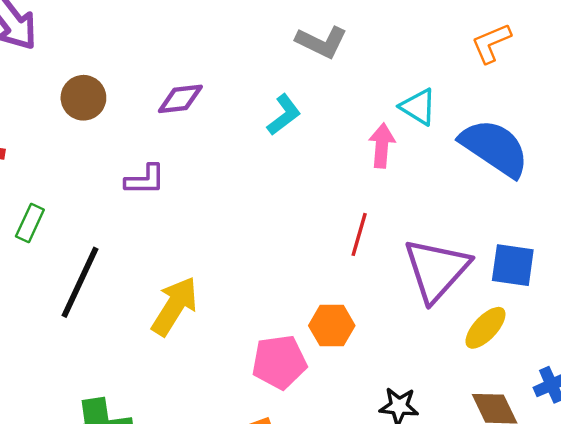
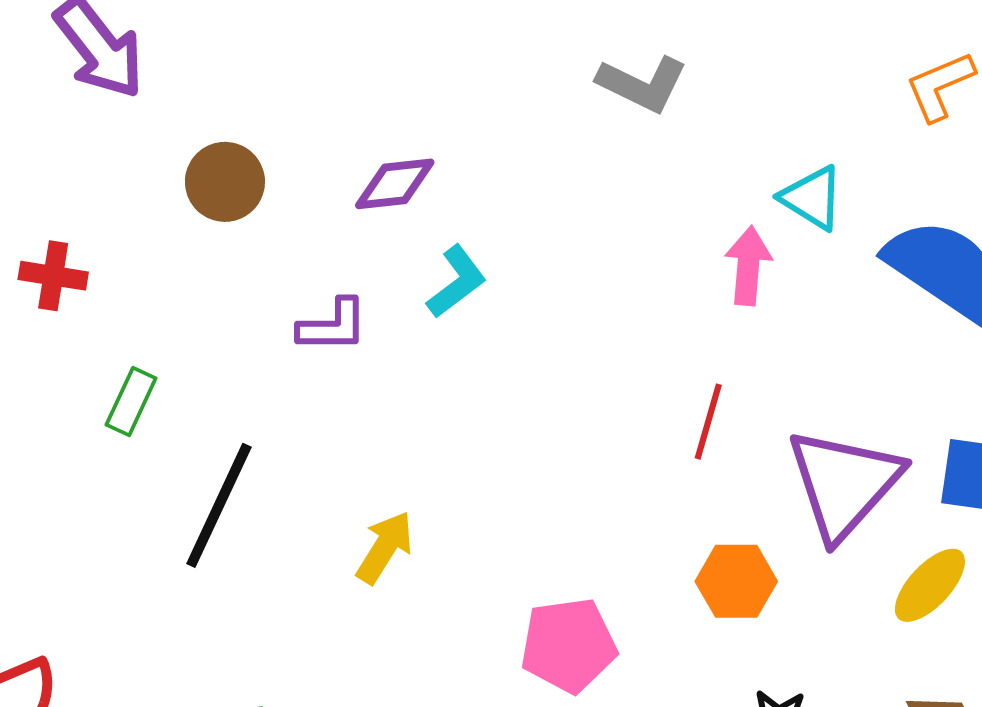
cyan L-shape: (284, 115) -> (457, 282), moved
yellow arrow: (175, 306) -> (385, 547), size x0.7
orange hexagon: (332, 326) -> (736, 581), moved

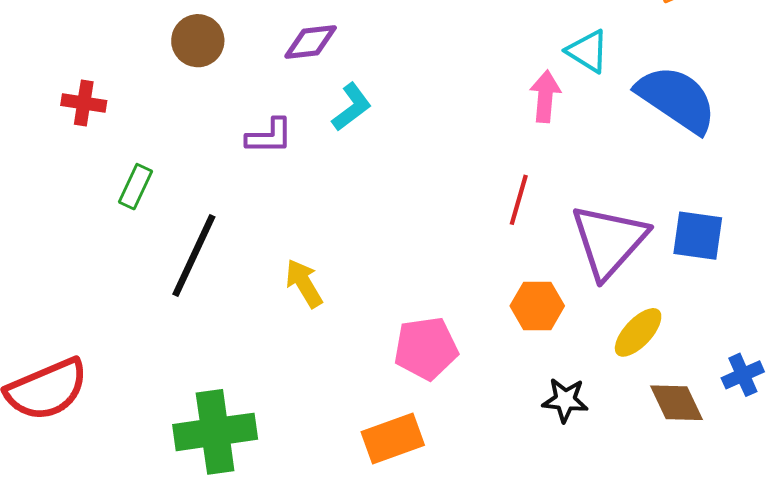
yellow arrow: (385, 547) -> (304, 283), turned -63
yellow ellipse: (930, 585) -> (638, 332), moved

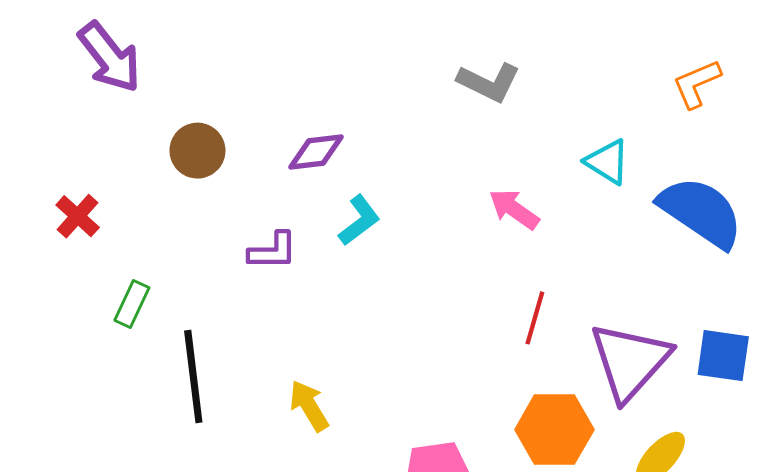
pink arrow: (545, 96) -> (514, 209), moved, turned -60
red cross: (84, 103) -> (78, 216), turned 33
black line: (194, 256) -> (193, 377), turned -32
orange hexagon: (537, 306) -> (554, 430), size x1.4

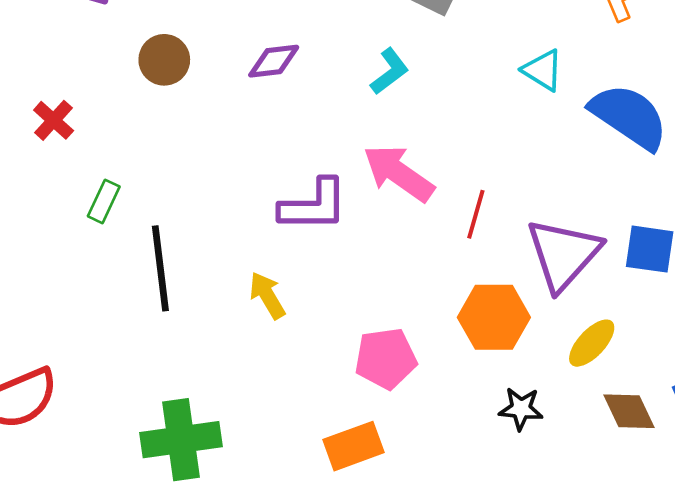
pink arrow: (514, 209) -> (399, 173), moved, size x1.5
cyan L-shape: (359, 220) -> (390, 71), moved
purple L-shape: (273, 251) -> (314, 205), moved, size x1.5

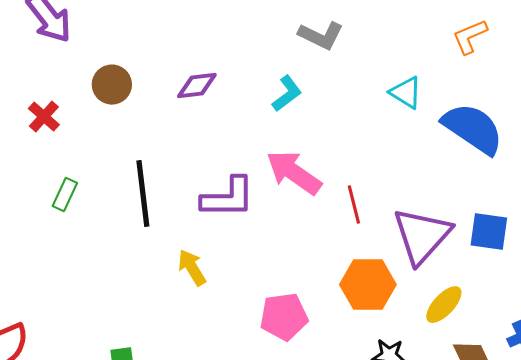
red cross: (54, 120) -> (44, 117), moved
red line: (476, 214) -> (354, 205), turned -30
black line: (160, 268) -> (143, 194), moved

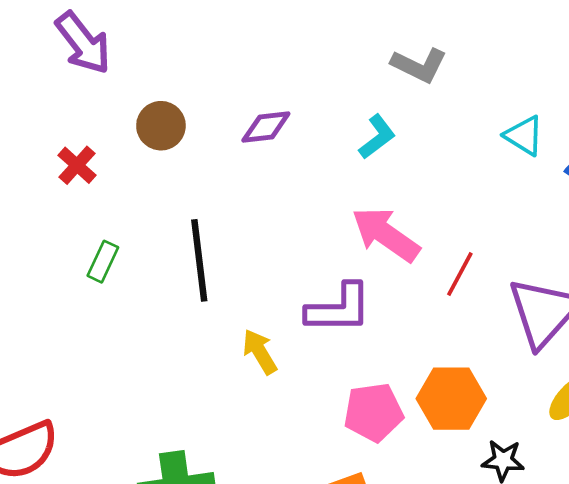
purple L-shape: (228, 198) -> (339, 308), moved
red line: (354, 205) -> (460, 274), turned 42
orange hexagon: (368, 285) -> (451, 399), moved

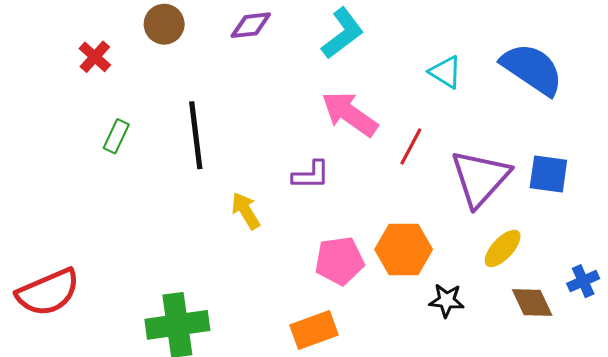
cyan triangle: (524, 136) -> (445, 72), moved
cyan L-shape: (377, 137) -> (343, 33), size x1.4
purple L-shape: (339, 308) -> (311, 175), size x0.7

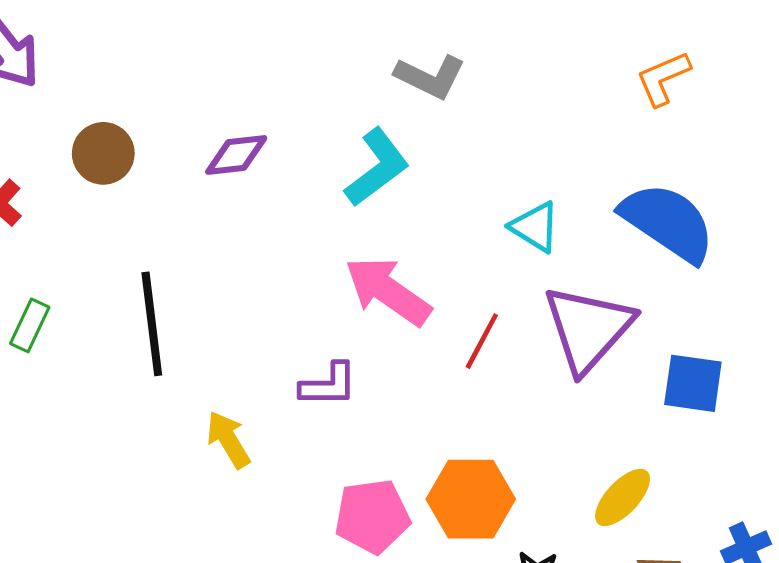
purple triangle: (480, 178) -> (588, 329), moved

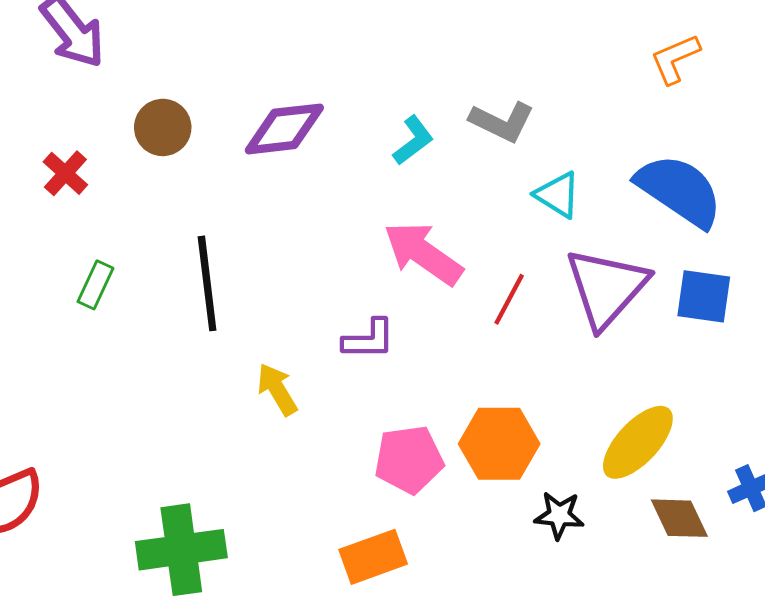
gray L-shape: (430, 77) -> (502, 122), moved
purple diamond: (236, 155) -> (284, 129), size x1.4
cyan L-shape: (377, 167) -> (413, 140), size x0.7
blue square: (693, 383) -> (704, 296), moved
yellow ellipse: (623, 497) -> (638, 442), size x1.4

